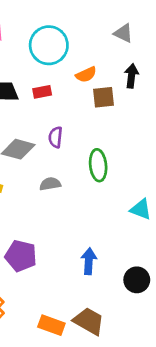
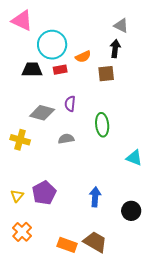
cyan circle: (49, 45) -> (52, 45), moved
orange semicircle: (86, 75) -> (83, 57), moved
black arrow: (131, 76) -> (115, 49), moved
purple pentagon: (21, 256) -> (44, 193), turned 30

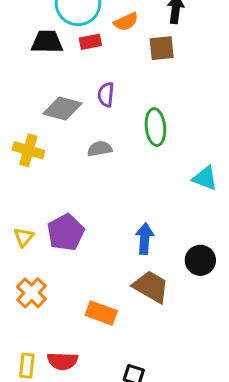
brown trapezoid: (95, 242) -> (151, 287), moved

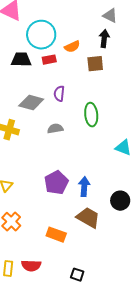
purple pentagon: (66, 232) -> (56, 183), moved

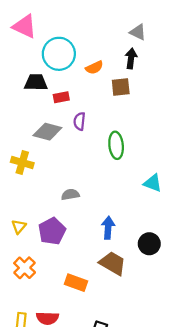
red rectangle: (49, 60) -> (61, 97), moved
gray semicircle: (55, 129) -> (70, 195), moved
purple pentagon: (56, 183) -> (52, 231), moved

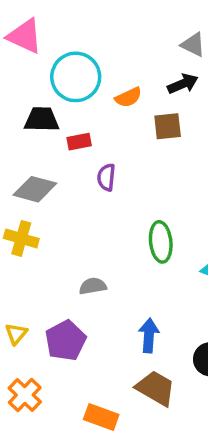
black arrow: (131, 58) -> (183, 84), turned 60
gray diamond: (47, 132) -> (35, 189), moved
green ellipse: (116, 145) -> (161, 242), moved

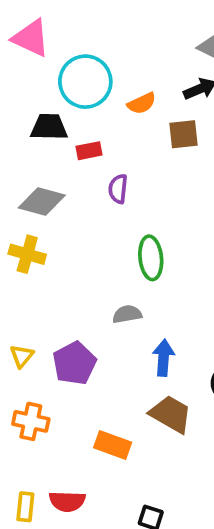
green ellipse: (161, 242) -> (151, 258), moved
gray semicircle: (93, 286) -> (127, 314), moved
orange cross: (25, 395) -> (31, 421), turned -32

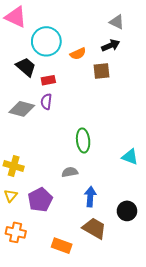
black trapezoid: (49, 127) -> (26, 67), turned 40
purple semicircle: (118, 189) -> (46, 102), moved
yellow cross: (27, 254) -> (14, 166), moved

